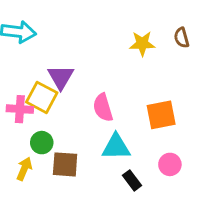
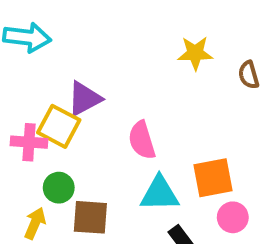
brown semicircle: (182, 38) -> (249, 75), moved
purple triangle: (61, 77) -> (84, 99), turned 32
orange square: (161, 115) -> (213, 178), moved

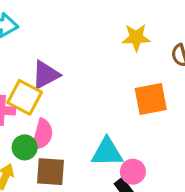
pink semicircle: (142, 140) -> (42, 134), moved, turned -148
orange square: (213, 178) -> (151, 99), moved
pink circle: (233, 217) -> (133, 172), moved

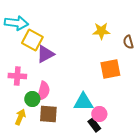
yellow square: (25, 97) -> (32, 40), moved

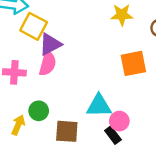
pink semicircle: (43, 91) -> (48, 63), moved
green circle: (32, 99) -> (39, 111), moved
brown square: (48, 114) -> (67, 131), moved

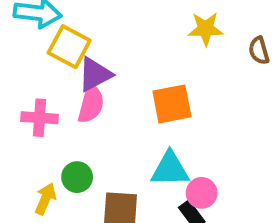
orange square: (133, 63) -> (172, 104), moved

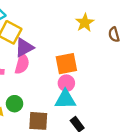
yellow star: (206, 29) -> (85, 23), turned -30
pink circle: (202, 193) -> (66, 83), moved

